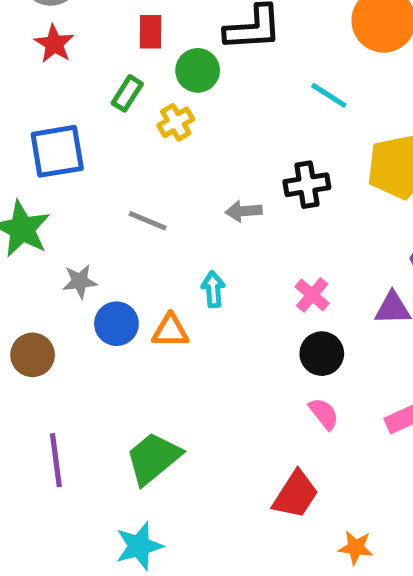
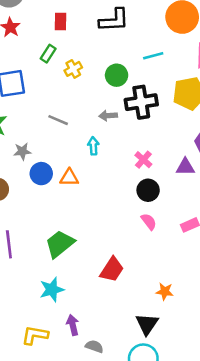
green circle: (198, 70) -> (117, 75), moved
cyan line: (329, 95) -> (153, 56), turned -48
black cross: (307, 185) -> (141, 102), size x1.4
cyan arrow: (213, 289) -> (93, 146), moved
red trapezoid: (295, 495) -> (112, 270), moved

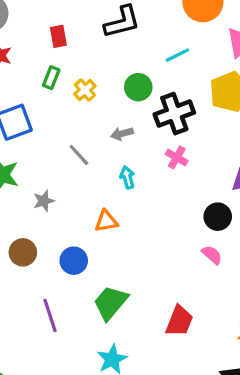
gray arrow: (108, 116) -> (122, 134), moved
gray line: (58, 120) -> (79, 155), turned 36
pink cross: (143, 160) -> (177, 157), moved
blue circle: (41, 174) -> (74, 261), moved
black circle: (148, 190) -> (218, 217), moved

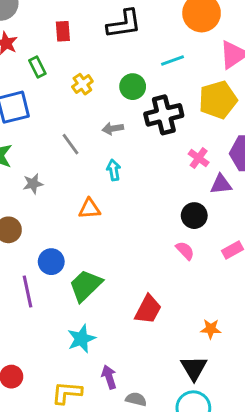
green rectangle: (51, 78) -> (37, 67), moved, turned -54
pink cross: (177, 157) -> (199, 158), moved
blue circle: (74, 261) -> (51, 262), moved

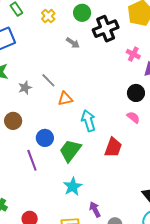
gray arrow: (113, 129) -> (73, 43), turned -128
gray line: (71, 144) -> (48, 80), moved
cyan arrow: (114, 170) -> (88, 121), moved, size x1.5
red trapezoid: (148, 309) -> (113, 147), moved

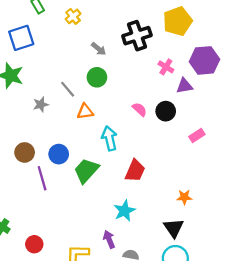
green circle: (82, 13) -> (97, 77), moved
gray star: (25, 88) -> (41, 104), moved
pink semicircle: (133, 117) -> (140, 109), moved
brown circle: (13, 121) -> (25, 152), moved
cyan star: (73, 186) -> (124, 211), moved

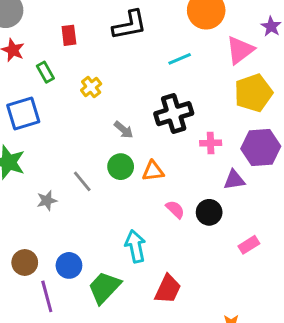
yellow pentagon: (178, 21) -> (253, 93), moved
pink cross: (166, 67) -> (211, 143), moved, turned -35
orange triangle: (85, 112) -> (153, 171), moved

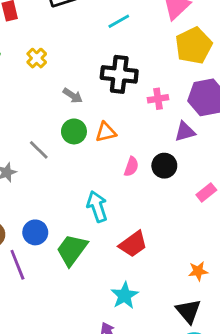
black cross: (174, 114) -> (119, 74), turned 30
pink semicircle: (175, 209) -> (131, 167), turned 72
red trapezoid: (168, 289) -> (133, 244), turned 36

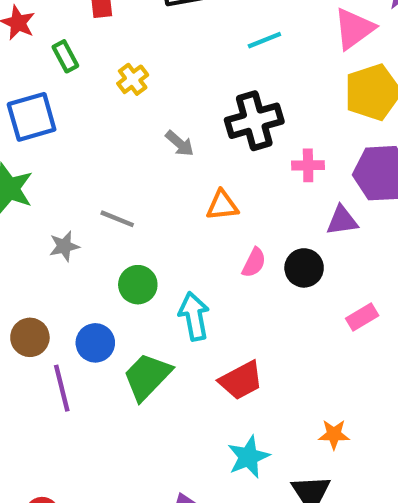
black cross: (119, 74) -> (254, 121), turned -30
green circle: (74, 131) -> (138, 285), moved
gray line: (39, 150) -> (117, 219), turned -30
cyan star: (125, 295) -> (248, 457), moved

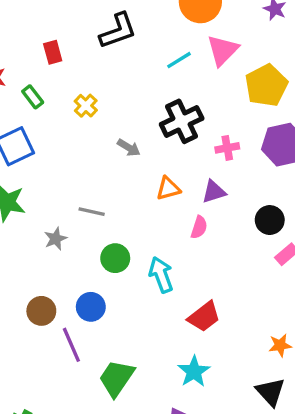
pink triangle: (354, 29) -> (223, 50), moved
purple triangle: (342, 221) -> (214, 192), moved
black circle: (304, 268) -> (270, 220), moved
green trapezoid: (147, 377) -> (116, 378), moved
cyan star: (248, 457) -> (194, 372), moved

